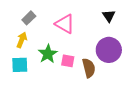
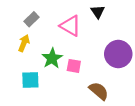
black triangle: (109, 16) -> (98, 12), moved
cyan square: (20, 65) -> (30, 80), moved
brown semicircle: (89, 68) -> (99, 91), moved, turned -36

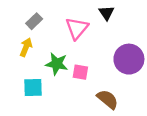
pink triangle: (71, 26) -> (77, 28), turned 40
green star: (52, 58) -> (57, 64), turned -30

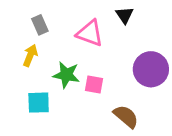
gray rectangle: (34, 21) -> (40, 25), turned -70
pink triangle: (77, 28) -> (90, 33), turned -50

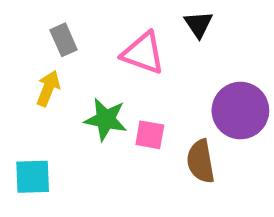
cyan square: (39, 103) -> (33, 177), moved
brown semicircle: (126, 116) -> (201, 161), moved, turned -140

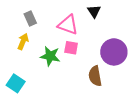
pink square: (150, 135) -> (71, 48), moved
cyan square: (33, 177) -> (16, 83), turned 36

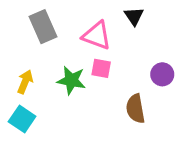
gray rectangle: (30, 19) -> (43, 27), size x1.5
yellow arrow: (23, 42) -> (25, 82), moved
purple circle: (114, 52) -> (162, 74), size x0.6

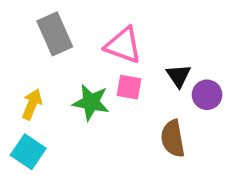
black triangle: (134, 16) -> (178, 76), moved

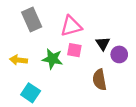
pink triangle: (123, 45) -> (71, 26), turned -35
yellow arrow: (32, 104) -> (19, 60), turned -105
cyan square: (28, 152) -> (31, 93), moved

